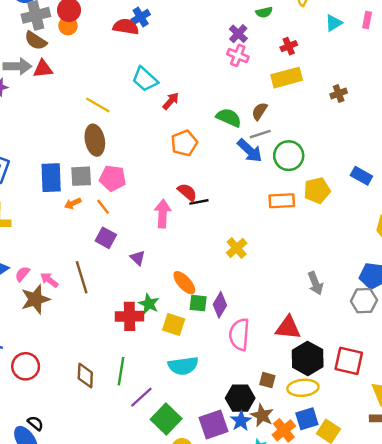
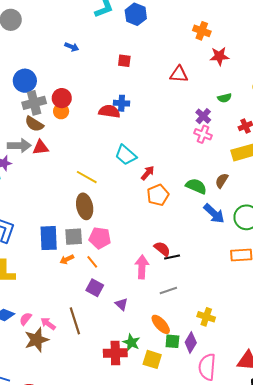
blue cross: (141, 17) -> (122, 103), turned 35
gray line: (260, 134) -> (168, 290), moved
orange pentagon: (184, 143) -> (158, 195), moved
yellow cross: (237, 248) -> (206, 317), moved, turned -30

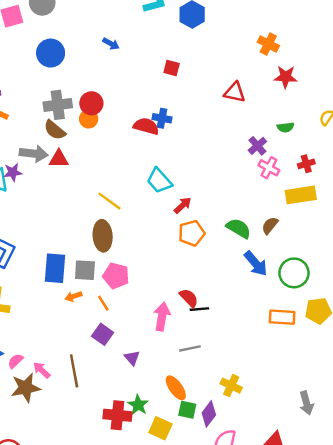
blue circle: (25, 81) -> (51, 53), moved
pink cross: (203, 134) -> (269, 168), moved

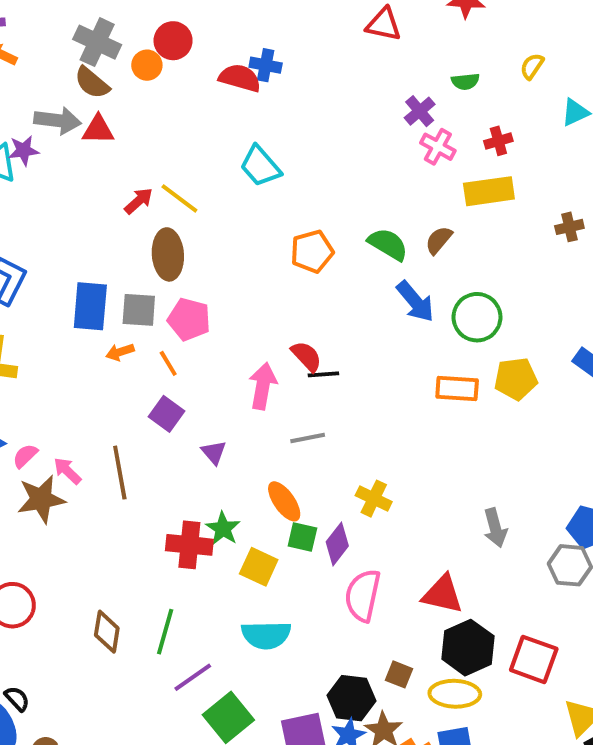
red circle: (91, 103) -> (173, 41), moved
gray cross: (58, 105) -> (97, 42), turned 32
red arrow: (183, 205) -> (139, 201), moved

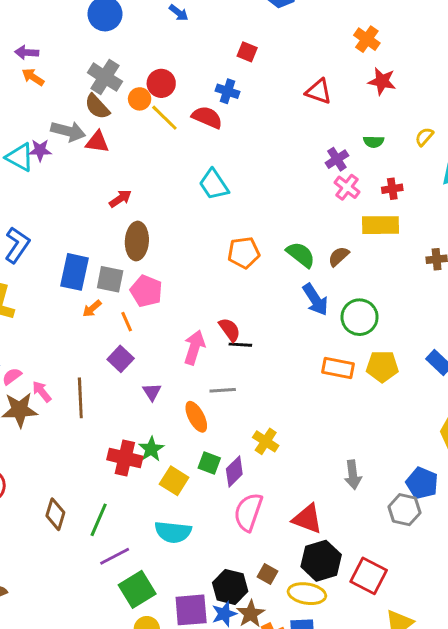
blue cross: (266, 65) -> (228, 91), moved
yellow line: (179, 198) -> (164, 118), moved
orange arrow: (120, 352) -> (92, 309), turned -30
orange ellipse: (284, 501) -> (196, 417), moved

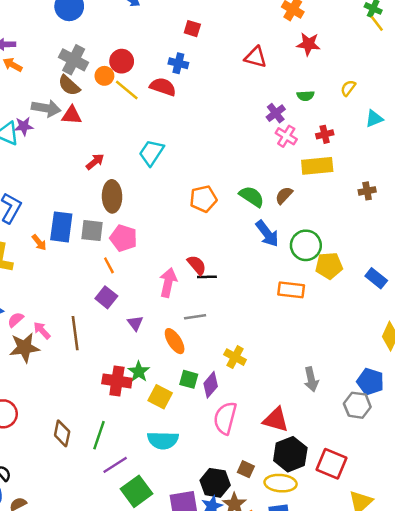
cyan trapezoid: (214, 185) -> (151, 153), moved, turned 72
orange arrow: (92, 309) -> (39, 242), moved, turned -84
yellow pentagon: (382, 366) -> (329, 266), moved

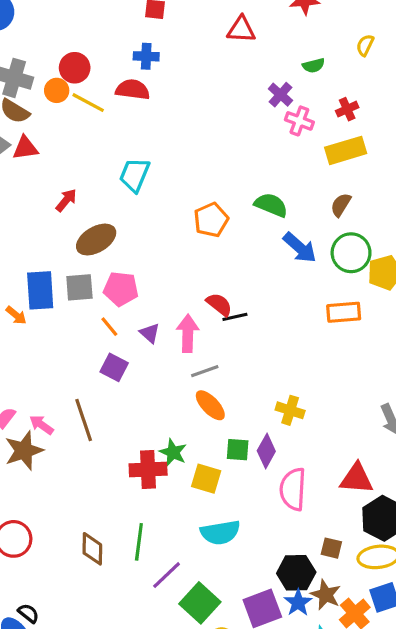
brown semicircle: (284, 195) -> (341, 205), moved
brown ellipse: (112, 196) -> (96, 240), turned 72
gray line: (195, 317) -> (205, 371), moved
purple triangle: (135, 323) -> (150, 333), moved

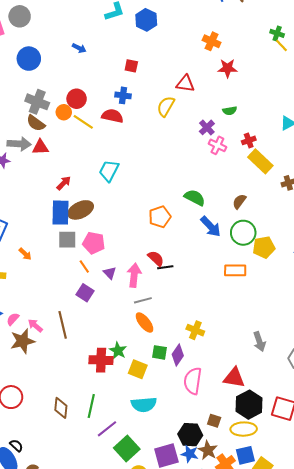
yellow semicircle: (365, 45) -> (166, 106), moved, size x1.5
yellow rectangle: (346, 150) -> (260, 161), moved, turned 55
orange pentagon: (211, 220) -> (160, 217), moved
blue rectangle: (40, 290) -> (60, 213), moved
blue star: (298, 603) -> (190, 454), turned -30

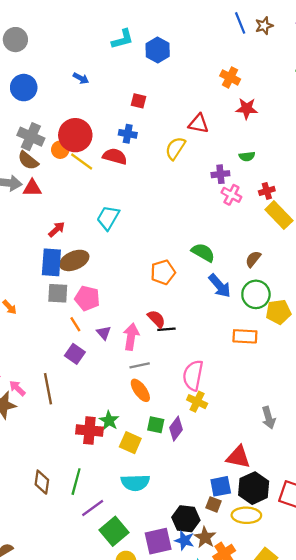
red circle: (77, 99) -> (75, 135), size x1.5
purple cross: (207, 127) -> (220, 174), turned 35
pink semicircle: (193, 381) -> (193, 375), moved
blue square: (245, 455) -> (221, 486), moved

